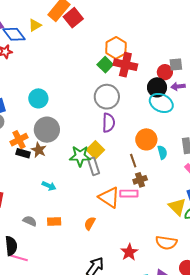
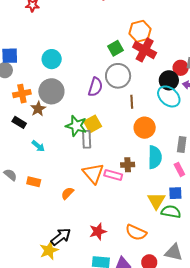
green square: (105, 65) -> (116, 48), moved
purple semicircle: (109, 123) -> (95, 87), moved
cyan semicircle: (162, 152) -> (155, 157), moved, size x1.6
black rectangle: (23, 153) -> (19, 122), moved
brown line: (133, 161) -> (132, 102), moved

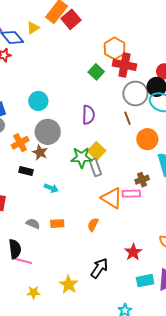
gray circle: (118, 76) -> (135, 94), moved
yellow star: (49, 250) -> (69, 284), moved

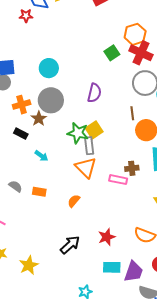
brown line: (128, 118) -> (132, 113), moved
orange triangle: (112, 198) -> (86, 168), moved
yellow star: (69, 284) -> (29, 265), moved

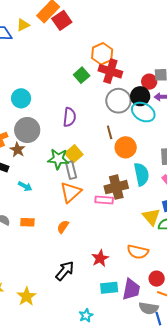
orange triangle: (86, 168) -> (71, 192), turned 40
brown cross: (132, 168) -> (116, 187), size x1.6

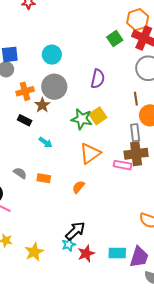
gray rectangle: (71, 170) -> (135, 133), moved
red star: (100, 258) -> (86, 253), moved
cyan star: (86, 315) -> (69, 245), moved

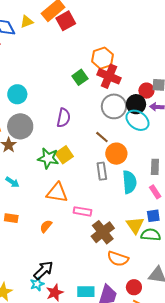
brown line: (136, 99) -> (102, 137), turned -40
orange triangle: (90, 154) -> (57, 193), turned 45
brown cross: (136, 154) -> (103, 232), moved, turned -30
pink rectangle: (123, 165) -> (82, 211), moved

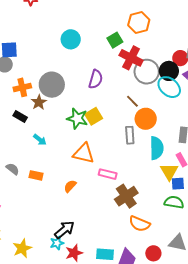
red cross: (109, 76) -> (131, 58), moved
cyan circle: (17, 94) -> (71, 39), moved
yellow triangle: (135, 225) -> (169, 172), moved

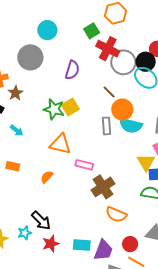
gray circle: (52, 85) -> (30, 57), moved
cyan semicircle: (157, 148) -> (131, 125), moved, turned 105
black arrow: (64, 230) -> (41, 220), turned 85
cyan star: (57, 243) -> (25, 233), moved

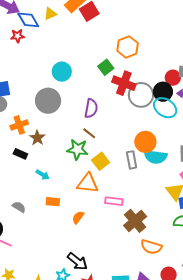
brown line: (109, 92) -> (89, 133), moved
yellow square: (70, 107) -> (101, 161), moved
orange rectangle: (13, 166) -> (53, 202), moved

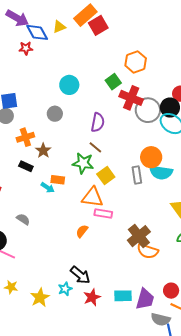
gray circle: (48, 101) -> (55, 114), size x0.6
pink rectangle: (114, 201) -> (103, 213), moved
orange rectangle: (53, 202) -> (58, 180), moved
orange semicircle: (151, 247) -> (148, 251), moved

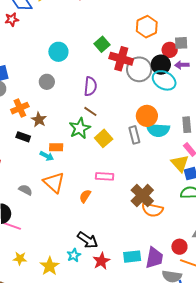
orange hexagon: (136, 62) -> (147, 27), moved
green star: (83, 163) -> (80, 128), turned -30
orange triangle: (93, 197) -> (54, 183), moved, turned 40

